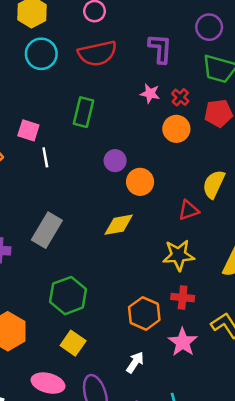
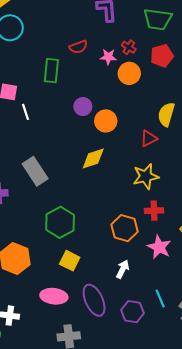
red semicircle: (97, 53) -> (78, 47), moved, size x0.6
pink star: (150, 94) -> (108, 57), moved
gray rectangle: (47, 230) -> (35, 171), turned -56

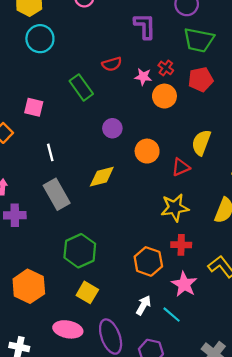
green rectangle: (51, 71) -> (81, 87), turned -45
white line: (25, 112) -> (50, 152), moved
orange circle: (106, 121) -> (147, 151), moved
yellow diamond: (93, 158) -> (102, 177), moved
cyan line: (160, 299) -> (172, 315), moved, turned -30

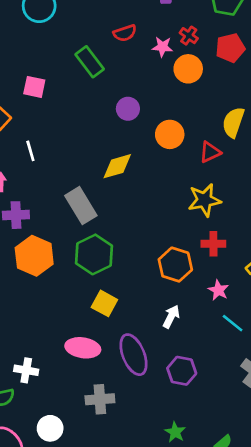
white line: (50, 152) -> (30, 151), moved
gray rectangle: (57, 194) -> (81, 206), moved
pink star: (184, 284) -> (218, 290), size x0.7
orange hexagon: (29, 286) -> (34, 256), moved
cyan line: (172, 315) -> (233, 323), moved

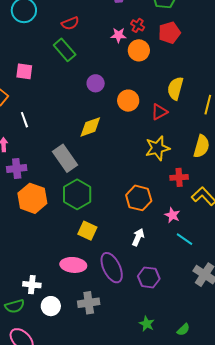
red semicircle: (125, 33) -> (70, 23), moved
red cross: (213, 244) -> (179, 177), moved
white circle: (50, 428) -> (51, 306), moved

